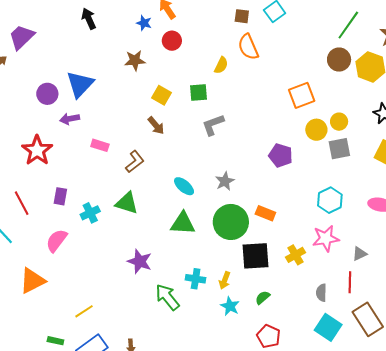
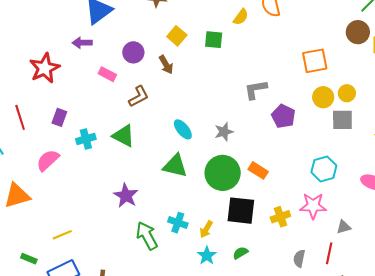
purple circle: (47, 94) -> (133, 52), moved
gray L-shape: (213, 125) -> (256, 89), moved

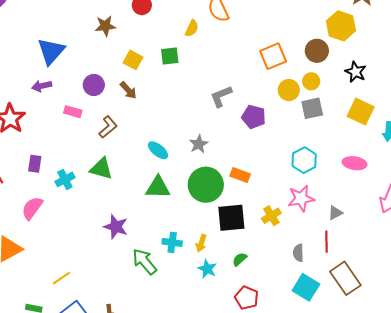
brown circle: (358, 32) -> (317, 51), moved

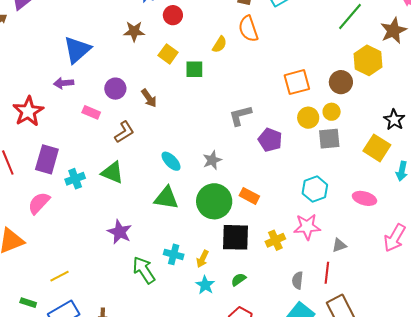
yellow square: (133, 60) -> (168, 54), moved
black star: (356, 72) -> (394, 120), moved
purple rectangle: (35, 164) -> (47, 159), size x1.6

